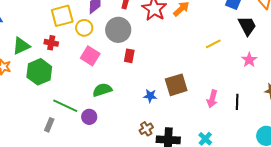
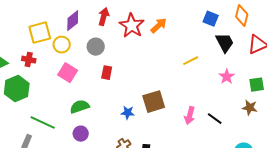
gray circle: (118, 30) -> (96, 47), size x0.7
black line: (237, 102) -> (215, 119), turned -56
purple circle: (89, 117) -> (81, 134), moved

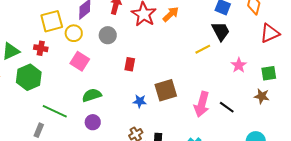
black trapezoid: (225, 43) -> (221, 31), moved
red rectangle: (107, 73) -> (130, 64), moved
pink arrow: (190, 116) -> (202, 104), size x1.4

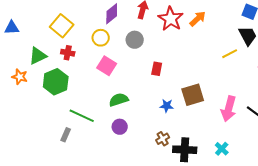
yellow square: (52, 21) -> (62, 26), moved, turned -35

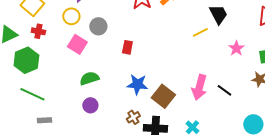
gray circle: (135, 40) -> (98, 26), moved
brown square: (193, 95) -> (163, 96), moved, turned -35
blue star: (167, 106) -> (137, 84), size x1.5
green line: (82, 116) -> (32, 94), moved
gray rectangle: (66, 135) -> (44, 120), moved, turned 64

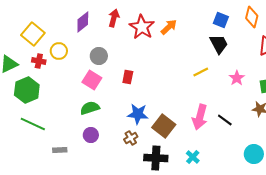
yellow circle: (71, 16) -> (59, 51), moved
yellow line: (200, 32) -> (201, 72), moved
pink square: (77, 44) -> (92, 80), moved
brown cross: (133, 117) -> (131, 138), moved
gray rectangle: (44, 120) -> (60, 150), moved

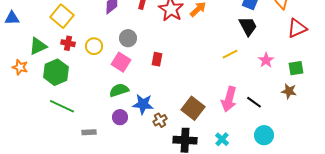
yellow circle: (59, 51) -> (94, 46), moved
blue star: (138, 114) -> (143, 104), moved
cyan circle: (254, 154) -> (264, 135), moved

